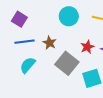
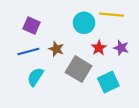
cyan circle: (69, 16) -> (84, 23), moved
purple square: (19, 19) -> (32, 26), moved

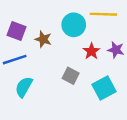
brown star: (56, 49) -> (43, 39), moved
gray square: (79, 69) -> (71, 76), size x0.6

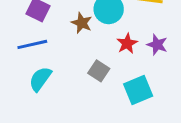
brown star: (43, 39) -> (82, 23), moved

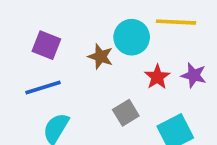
gray square: (99, 71) -> (126, 113), turned 30

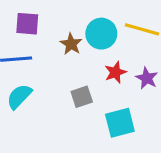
purple square: (46, 45) -> (27, 24), turned -30

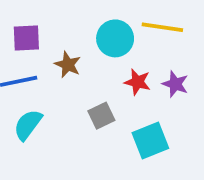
brown star: (71, 44) -> (68, 65), moved
red star: (115, 72) -> (138, 82), turned -30

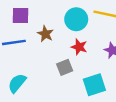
red star: (138, 82) -> (79, 47), moved
cyan semicircle: (28, 125) -> (17, 83), moved

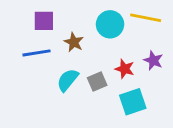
red star: (79, 47) -> (125, 69), moved
cyan semicircle: (17, 83) -> (68, 80), moved

